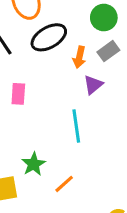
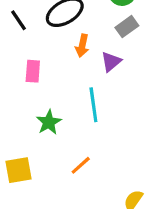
orange arrow: (79, 57) -> (82, 46), moved
green star: (34, 164) -> (49, 122), moved

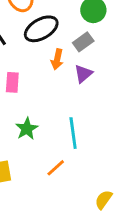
gray rectangle: (127, 27) -> (83, 42), moved
cyan line: (93, 105) -> (73, 133), moved

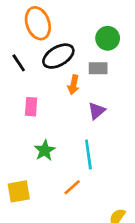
gray rectangle: (83, 42) -> (98, 68), turned 36
purple triangle: (83, 74) -> (97, 111), moved

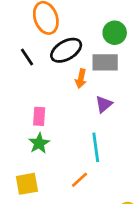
gray rectangle: (98, 68) -> (105, 62), size x1.4
pink rectangle: (31, 107) -> (39, 116), moved
green star: (45, 150) -> (39, 143), moved

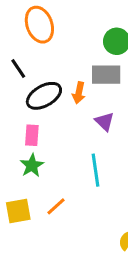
black ellipse: (66, 50) -> (44, 96), moved
purple triangle: (104, 104) -> (105, 122), turned -36
orange line: (80, 180) -> (56, 206), moved

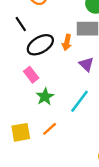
pink rectangle: (32, 135) -> (31, 75), turned -42
green star: (32, 166) -> (45, 97), moved
cyan line: (95, 170) -> (79, 101), turned 45

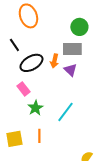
purple triangle: (86, 64) -> (70, 70), moved
orange line: (50, 129) -> (39, 136), turned -48

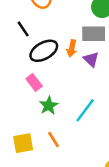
orange line: (39, 136) -> (53, 140), turned -32

